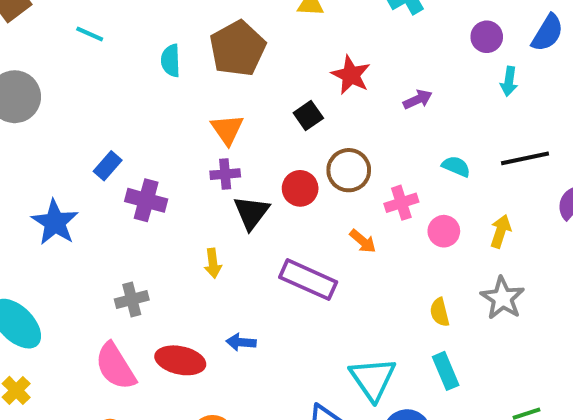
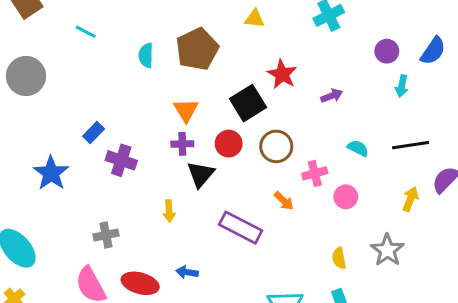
black square: (308, 115) -> (248, 103), size x1.6
red circle: (300, 188) -> (229, 144), moved
yellow arrow: (501, 231) -> (410, 199), moved

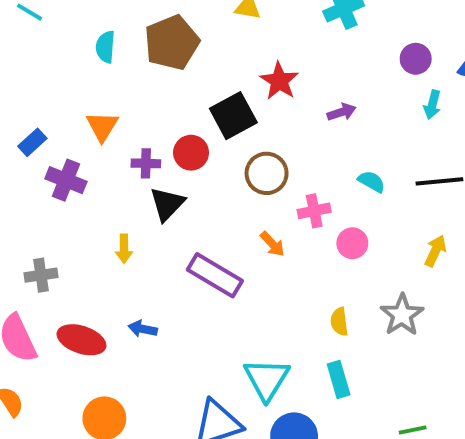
orange triangle: (186, 110) -> (102, 126), moved
red circle: (229, 144) -> (191, 153), moved

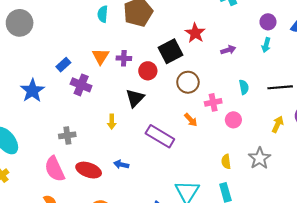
cyan arrow: (432, 105) -> (266, 45), moved
purple cross: (146, 163) -> (124, 58), moved
cyan semicircle: (371, 182) -> (244, 87), turned 48

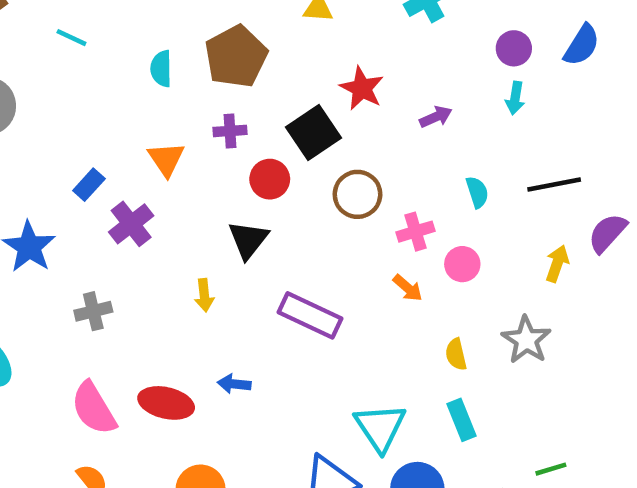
purple cross: (124, 58) -> (230, 131), moved
purple cross: (81, 85) -> (131, 224), turned 36
orange arrow: (191, 120) -> (408, 288), moved
gray cross: (67, 135) -> (93, 311), moved

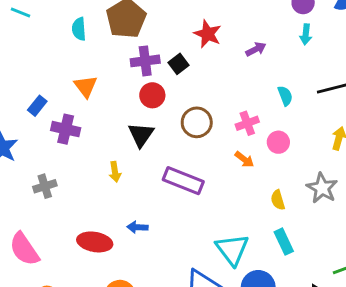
purple cross: (230, 131) -> (145, 61), moved, size x1.4
black square: (314, 133) -> (178, 64), size x0.6
brown circle: (358, 194) -> (197, 122), moved
purple cross: (131, 224) -> (66, 129), turned -36
pink semicircle: (94, 408) -> (24, 249), moved

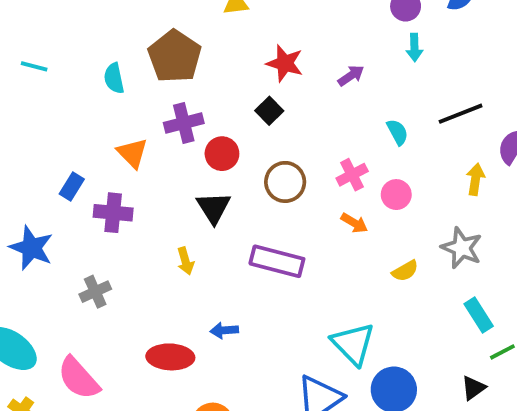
purple cross: (145, 61) -> (184, 123), moved
black square: (178, 64) -> (269, 111), moved
yellow semicircle: (278, 200) -> (405, 271), turned -96
cyan rectangle: (284, 242) -> (479, 315), moved

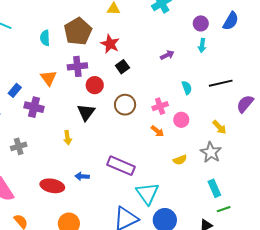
red star: (285, 63) -> (110, 44), moved
yellow arrow: (475, 179) -> (219, 127), moved, turned 119
purple rectangle: (277, 261) -> (121, 166), moved

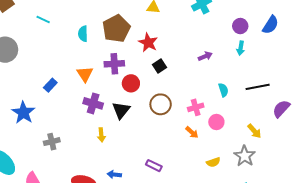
purple cross: (34, 107) -> (93, 103), moved
purple rectangle: (121, 166) -> (154, 166), size x0.6

